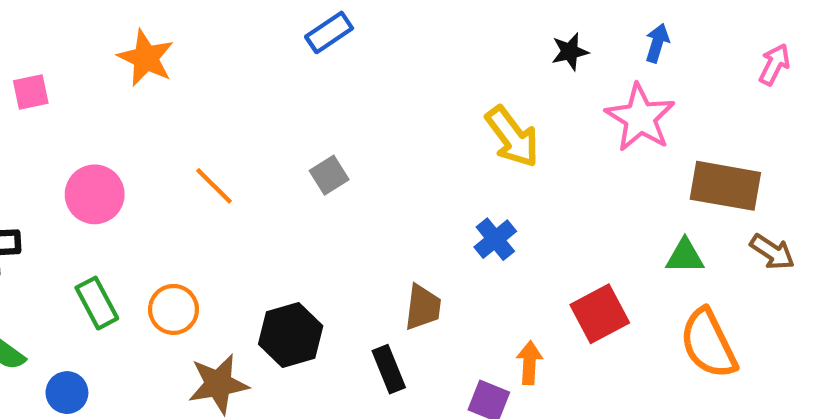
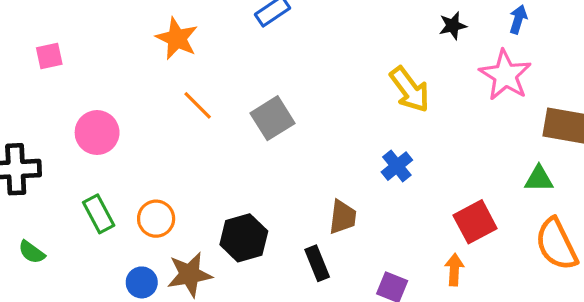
orange star: (146, 58) -> (177, 38), moved
gray square: (329, 175) -> (272, 118), size x1.5
orange line: (214, 186) -> (198, 105), moved
orange arrow: (529, 363) -> (454, 270), moved
blue circle: (67, 393) -> (142, 282), moved

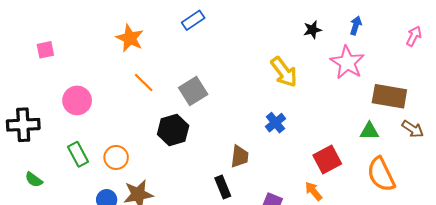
black hexagon: (244, 238) -> (173, 130), moved
orange arrow: (454, 270) -> (313, 191), turned -42

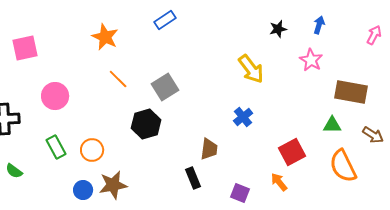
pink square: (45, 50) -> (25, 48), size x1.5
pink star: (347, 62) -> (311, 60), size x0.7
brown arrow: (413, 129) -> (373, 135), moved

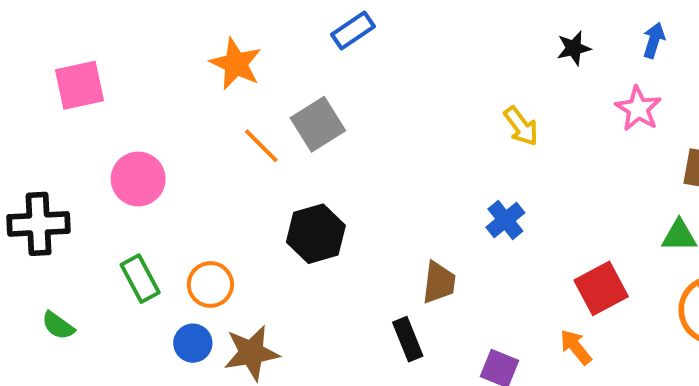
yellow arrow: (251, 69) -> (521, 126), size x0.7
gray square: (165, 87) -> (318, 124), moved
blue circle: (83, 190) -> (193, 343), moved

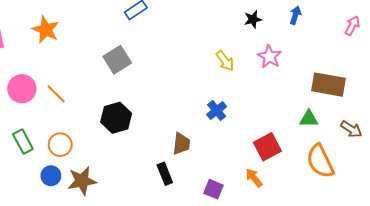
orange star: (236, 64) -> (46, 30), moved
pink star: (638, 109) -> (269, 57), moved
orange line: (261, 146) -> (56, 94), moved

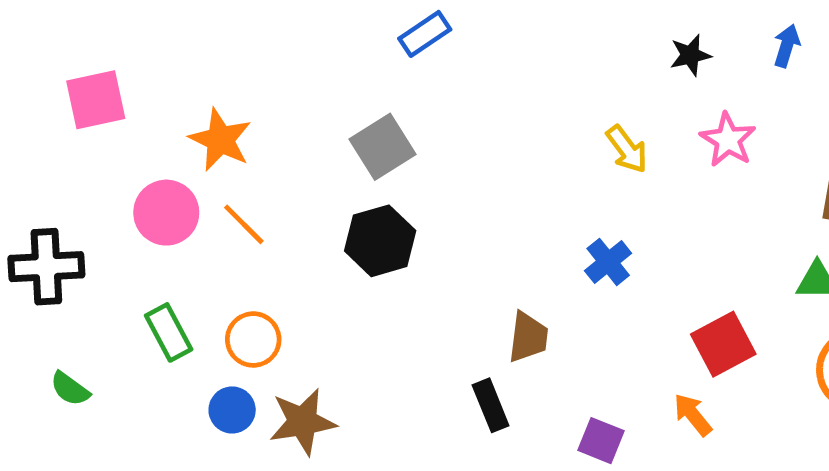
orange star: (46, 30) -> (220, 140), moved
black hexagon: (116, 118) -> (380, 241), moved

